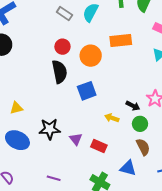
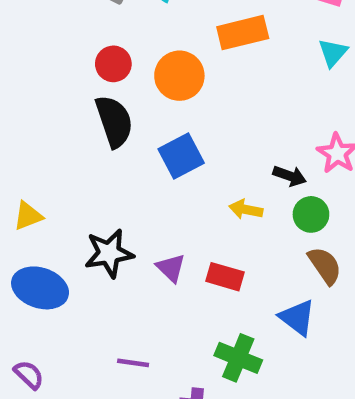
blue triangle: (128, 168) -> (297, 318), turned 30

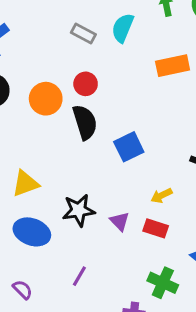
orange circle: (179, 76) -> (46, 99), moved
yellow arrow: (246, 209) -> (161, 196), moved, turned -40
yellow triangle: (28, 216) -> (25, 184), size x1.4
purple line: (133, 363) -> (79, 276), moved, turned -70

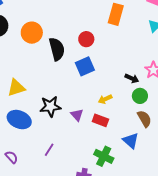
orange rectangle: (173, 66) -> (116, 14), turned -65
red circle: (86, 84) -> (86, 39), moved

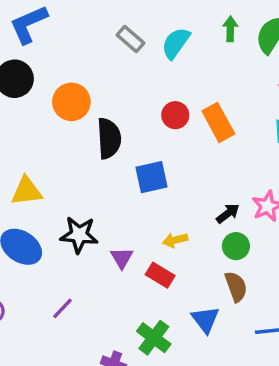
orange rectangle: (116, 14) -> (218, 122), moved, turned -55
red circle: (86, 39) -> (175, 115), moved
black arrow: (132, 78) -> (228, 213), turned -72

